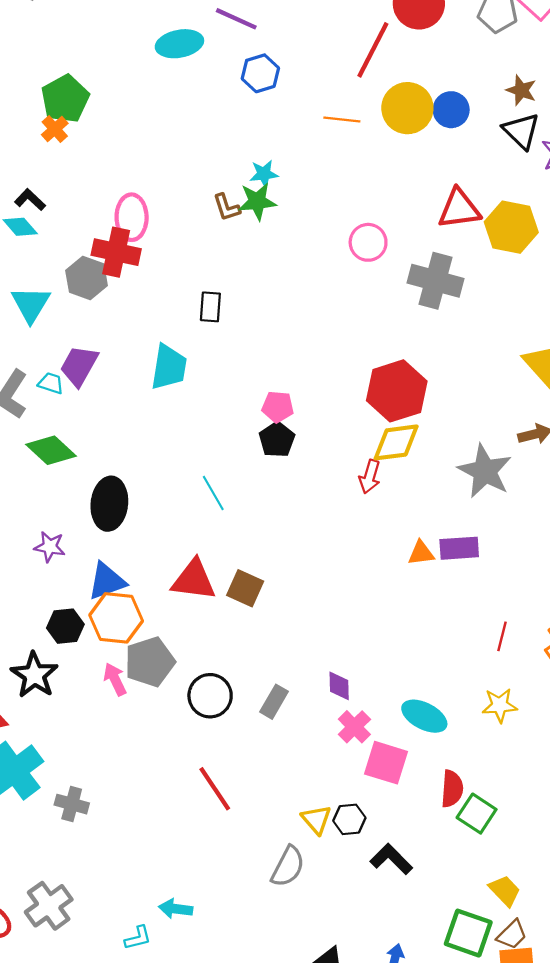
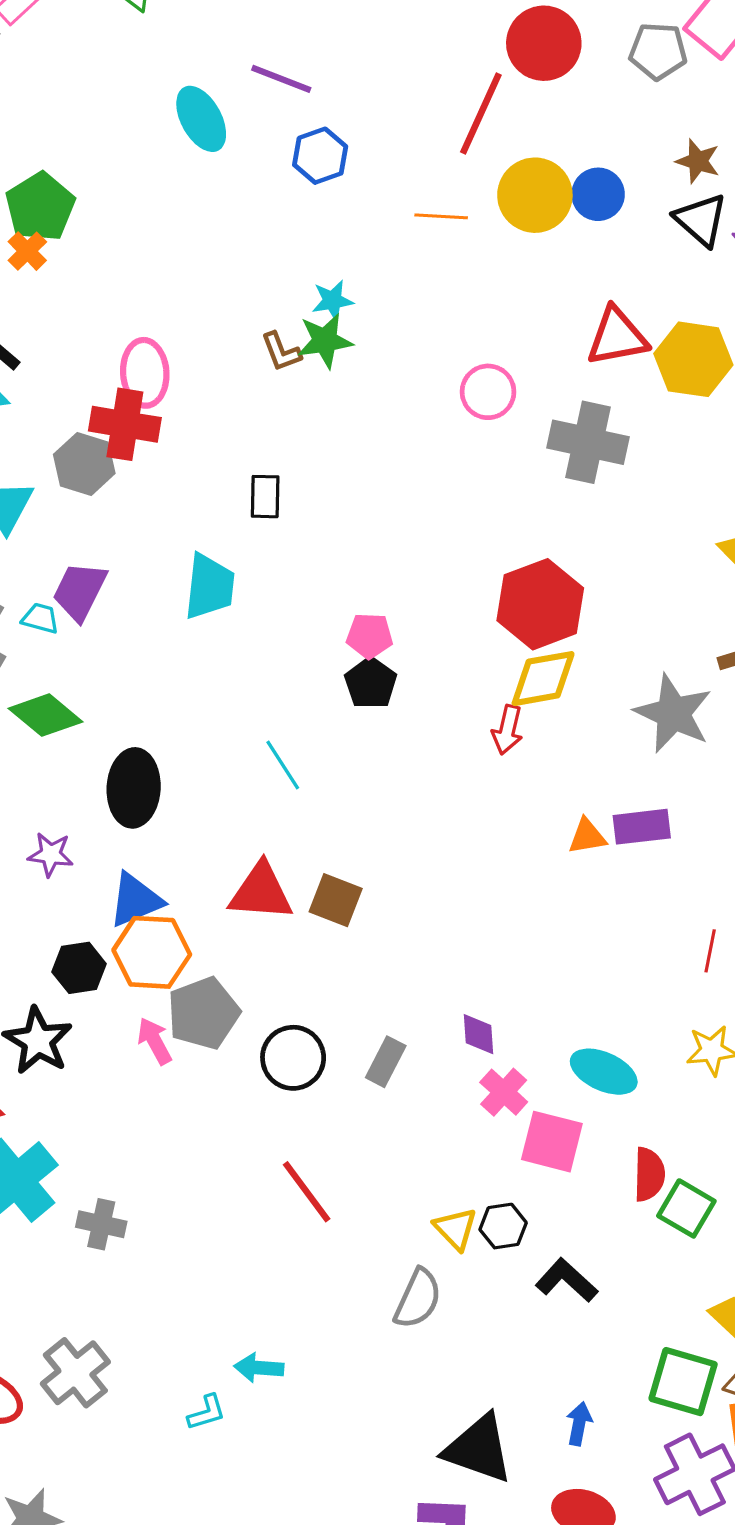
cyan ellipse: (179, 44) -> (201, 119), turned 75

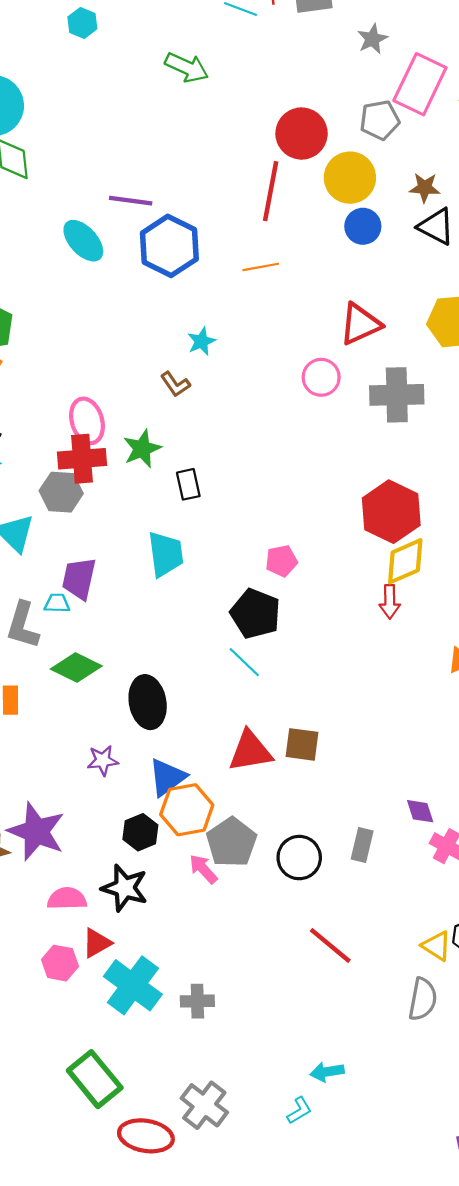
blue hexagon: (320, 156) -> (169, 246), size x1.6
yellow circle: (535, 195) -> (350, 178), moved
red triangle: (617, 337) -> (360, 324), moved
green star: (325, 341) -> (142, 449), moved
black pentagon: (371, 683) -> (255, 614), moved, size x1.4

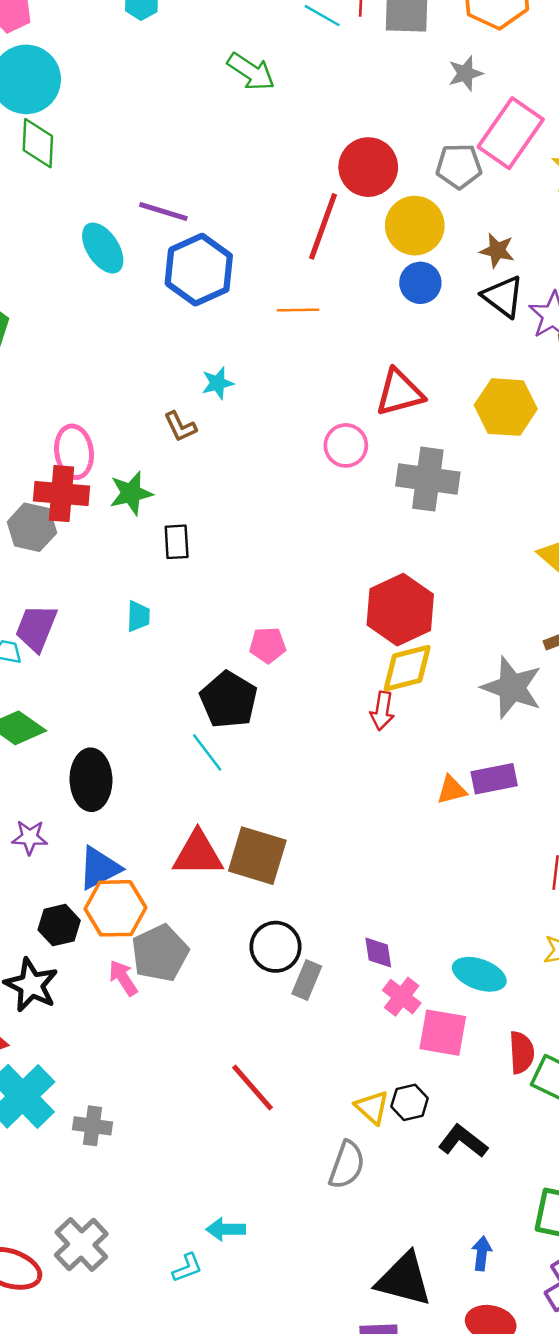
cyan trapezoid: (166, 554) -> (138, 616), size x0.6
brown square: (302, 744) -> (257, 856), size x1.4
black circle: (299, 858) -> (276, 947), moved

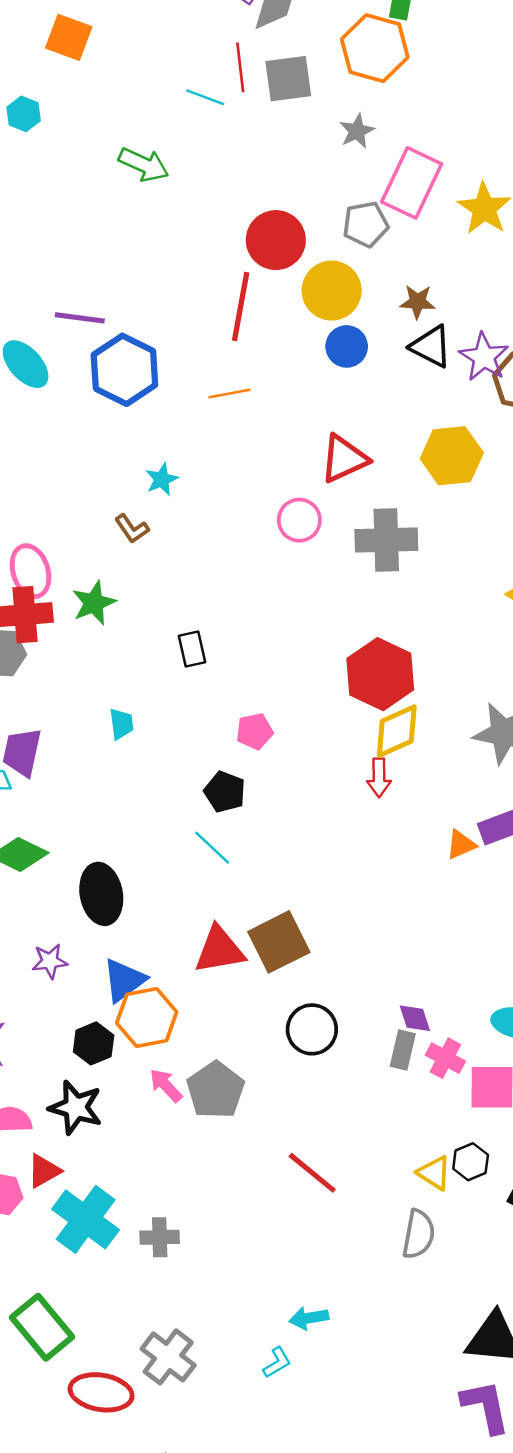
black rectangle: (177, 542) -> (192, 649), moved
black pentagon: (229, 700) -> (225, 792), size x0.7
brown square: (257, 856) -> (279, 942), turned -34
gray pentagon: (160, 953) -> (216, 1090), moved
gray rectangle: (307, 980) -> (403, 1050), moved

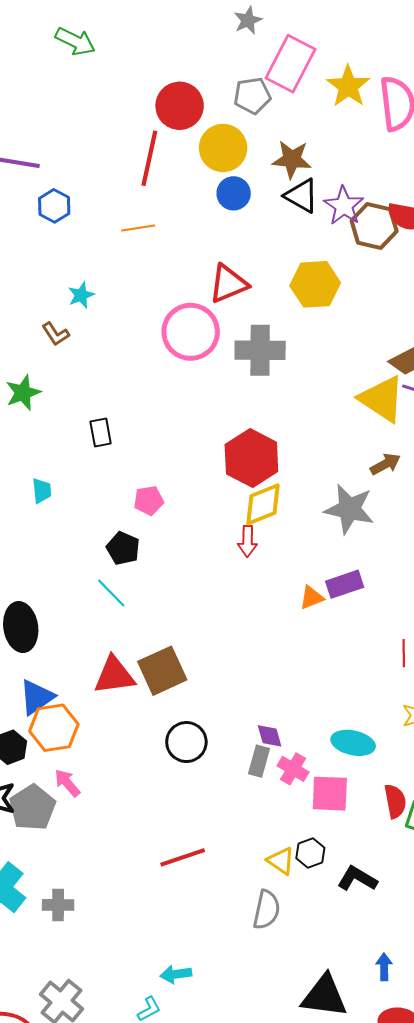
brown star: (417, 302) -> (292, 159), size x1.4
blue hexagon: (124, 370) -> (54, 206), size x0.6
pink circle: (299, 520) -> (191, 332), size x1.6
gray pentagon: (216, 1090) -> (32, 808), moved
red line: (312, 1173) -> (183, 857), turned -60

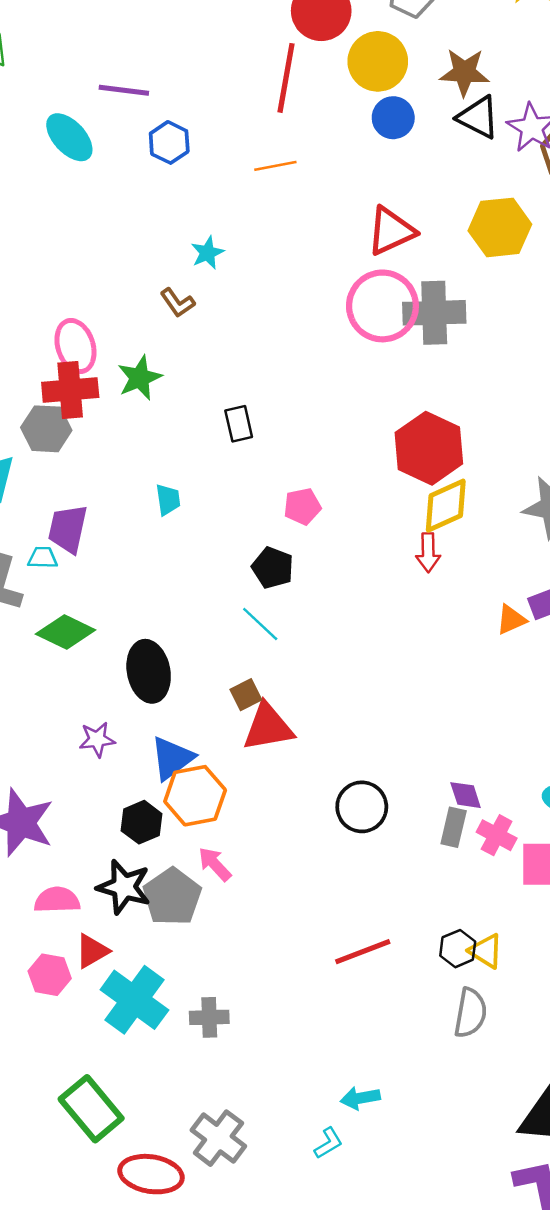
pink circle: (191, 332) -> (382, 306), moved
brown square: (162, 671) -> (246, 695), moved, size x0.5
black hexagon: (310, 853) -> (458, 949), moved

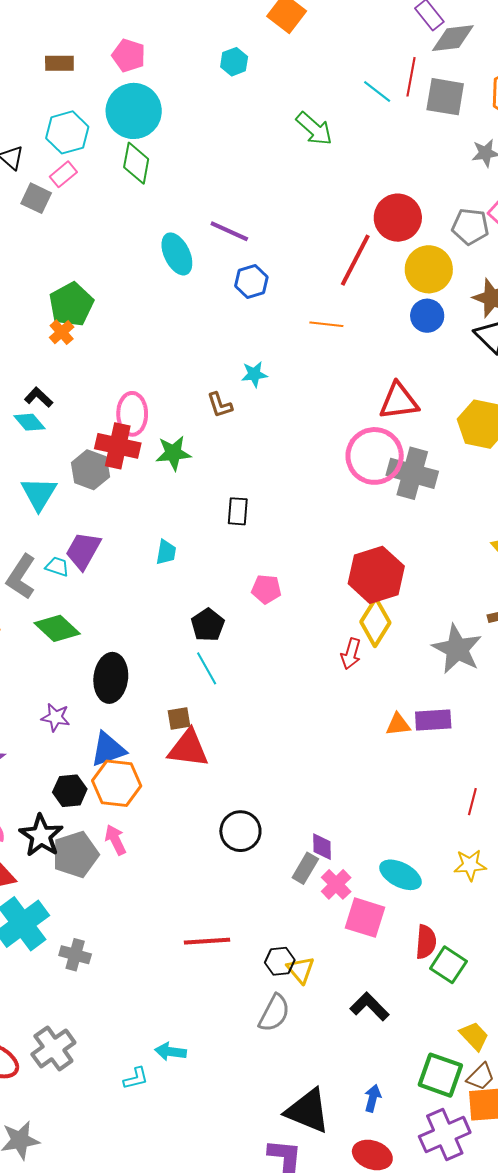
yellow diamond: (446, 506) -> (375, 622), turned -51
black pentagon: (273, 568) -> (208, 625), moved

